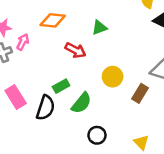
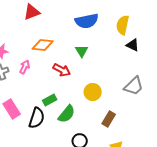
green triangle: (99, 28) -> (82, 51), turned -40
pink arrow: (23, 42) -> (25, 67), moved
brown rectangle: (140, 93) -> (109, 119), moved

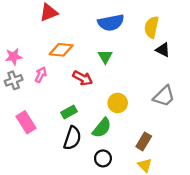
green semicircle: (67, 114) -> (102, 128), moved
black semicircle: (37, 118) -> (72, 138), moved
brown rectangle: (109, 119) -> (144, 141), moved

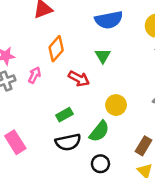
orange diamond: (61, 50) -> (56, 49), turned -55
pink rectangle: (26, 122) -> (15, 142), moved
black semicircle: (72, 138) -> (68, 142), turned 60

